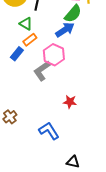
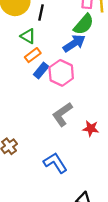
blue rectangle: (17, 54) -> (41, 70), moved
gray L-shape: (42, 71) -> (62, 114), moved
red star: (70, 102) -> (91, 128), moved

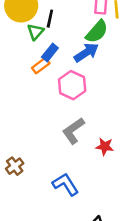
green triangle: (28, 36) -> (36, 32), moved, turned 42
blue rectangle: (41, 70) -> (50, 53), moved

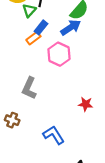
gray L-shape: (73, 131) -> (29, 88), moved, turned -30
brown cross: (15, 166) -> (12, 120), turned -32

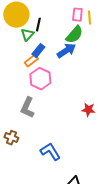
pink hexagon: (59, 54) -> (40, 79), moved
red star: (86, 104) -> (88, 110), moved

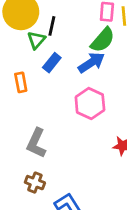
orange rectangle: (31, 61) -> (21, 82), moved, turned -64
pink hexagon: (40, 79) -> (90, 104), moved
brown cross: (11, 138) -> (35, 183), moved

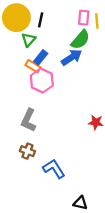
black line: (52, 26) -> (41, 20), moved
orange rectangle: (21, 82) -> (33, 66), moved, turned -48
pink hexagon: (90, 104) -> (42, 81), moved

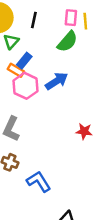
black line: (41, 20) -> (34, 20), moved
blue arrow: (72, 57) -> (57, 81), moved

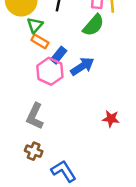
blue rectangle: (24, 61) -> (59, 55), moved
orange rectangle: (16, 70) -> (40, 41), moved

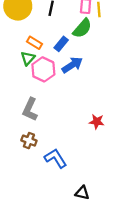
green triangle: (35, 25) -> (28, 58), moved
blue rectangle: (59, 55) -> (61, 44), moved
red star: (111, 119) -> (97, 122), moved

